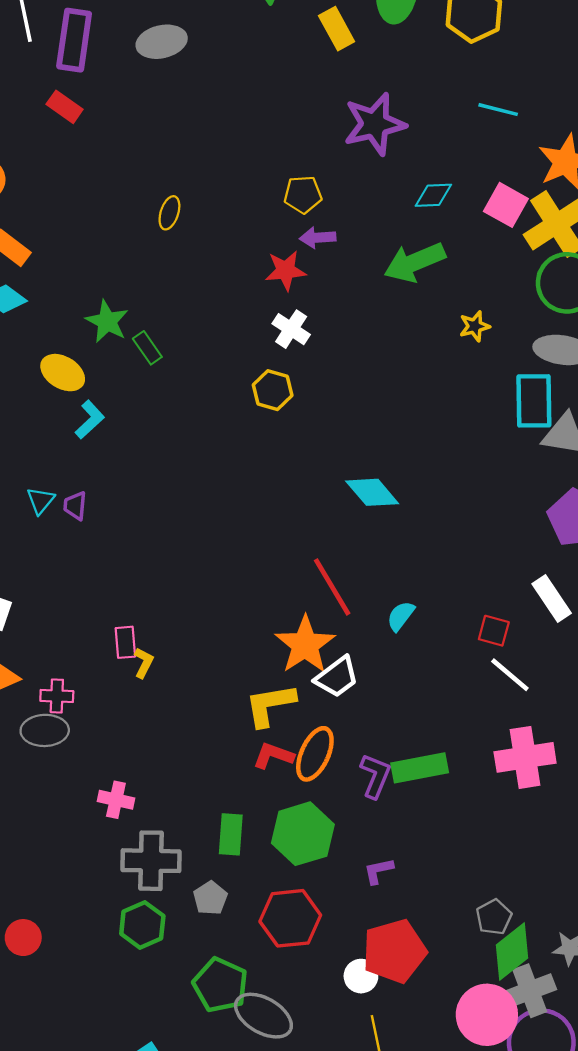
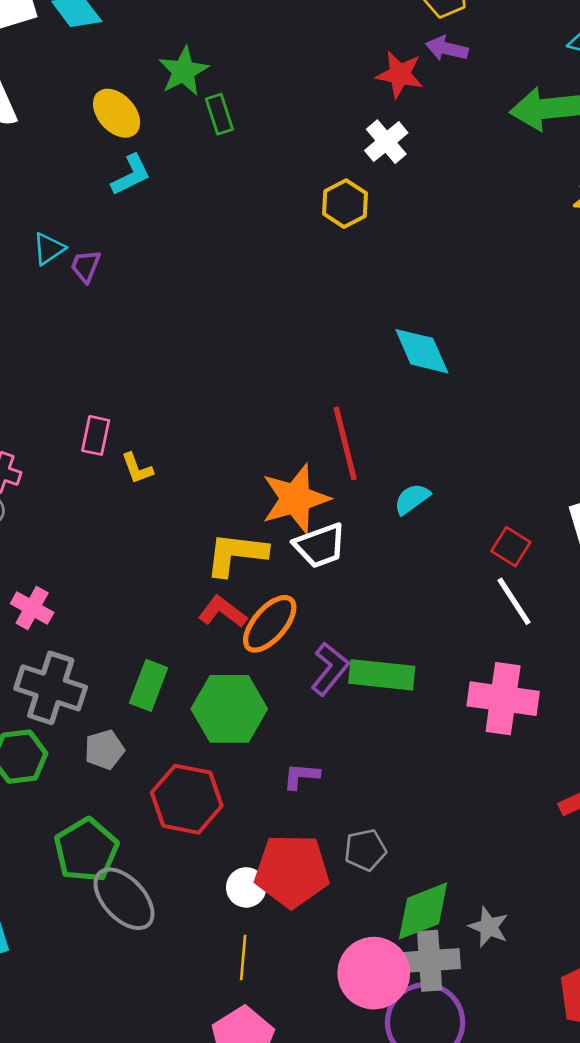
yellow L-shape: (144, 663) -> (137, 468), moved, turned 116
gray pentagon: (494, 917) -> (365, 850), moved

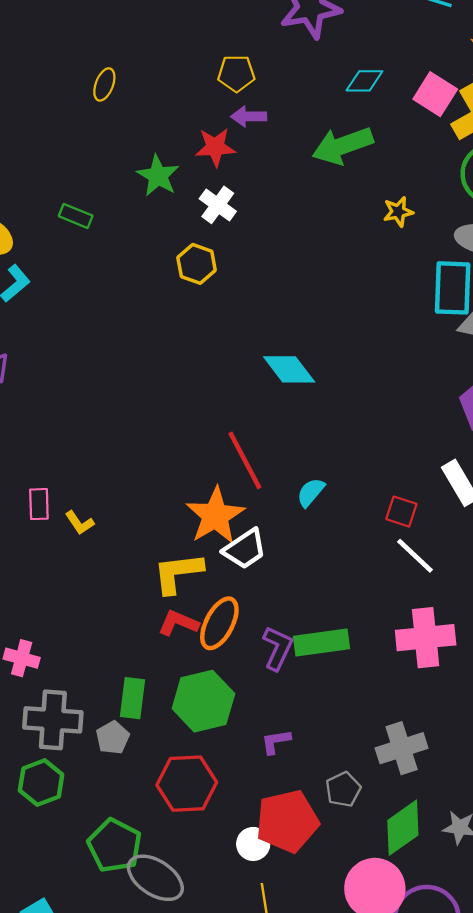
green star: (183, 71) -> (158, 176), moved
green rectangle: (219, 114) -> (76, 216), turned -36
gray pentagon: (104, 750) -> (113, 738), moved
gray cross: (430, 961) -> (402, 748), moved

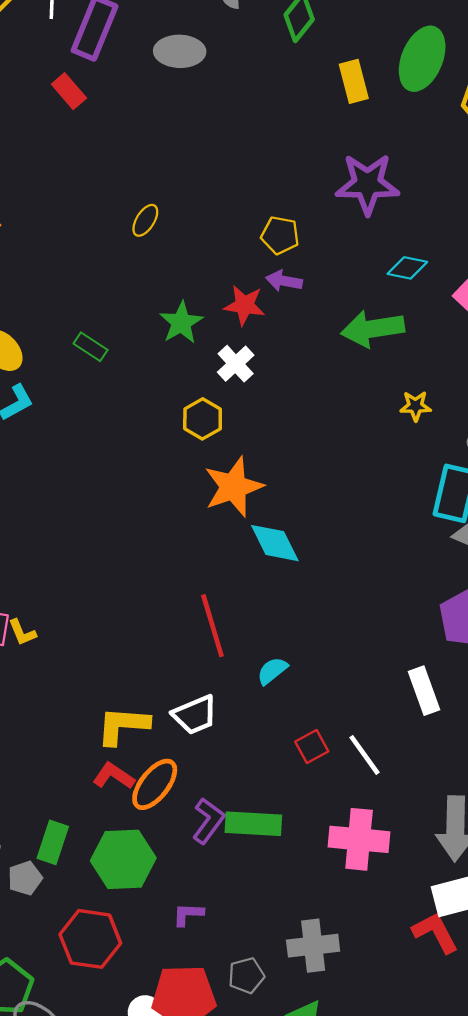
red square: (401, 512) -> (312, 747), moved, turned 32
orange star: (215, 516) -> (233, 487), moved
yellow L-shape: (79, 523) -> (22, 632), moved

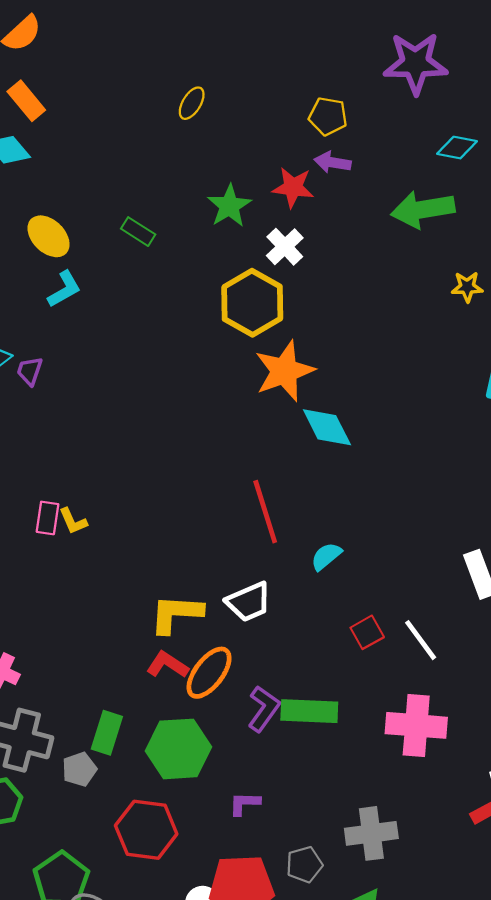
yellow hexagon: (203, 419) -> (252, 303), size x1.6

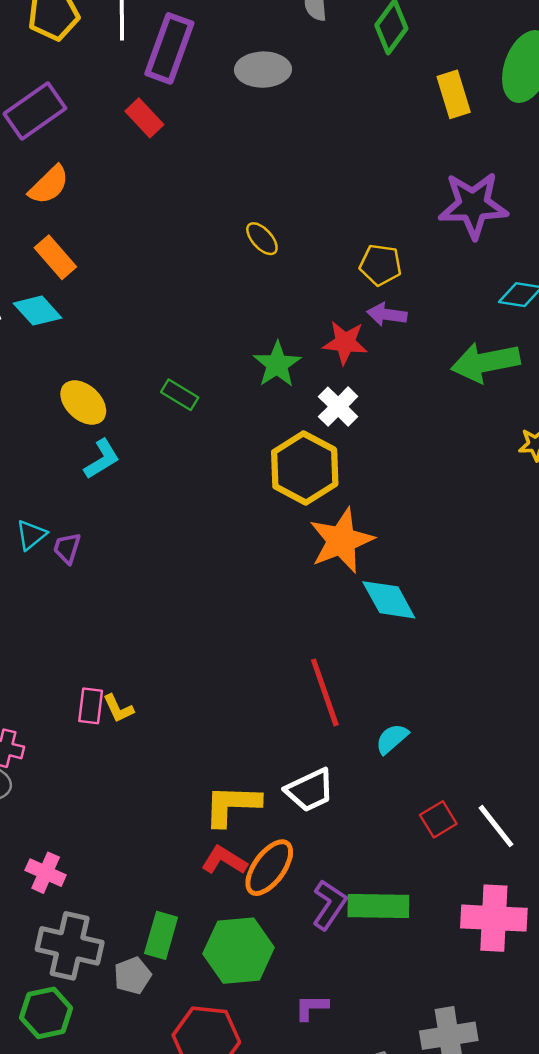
yellow ellipse: (192, 103) -> (262, 239), moved, turned -72

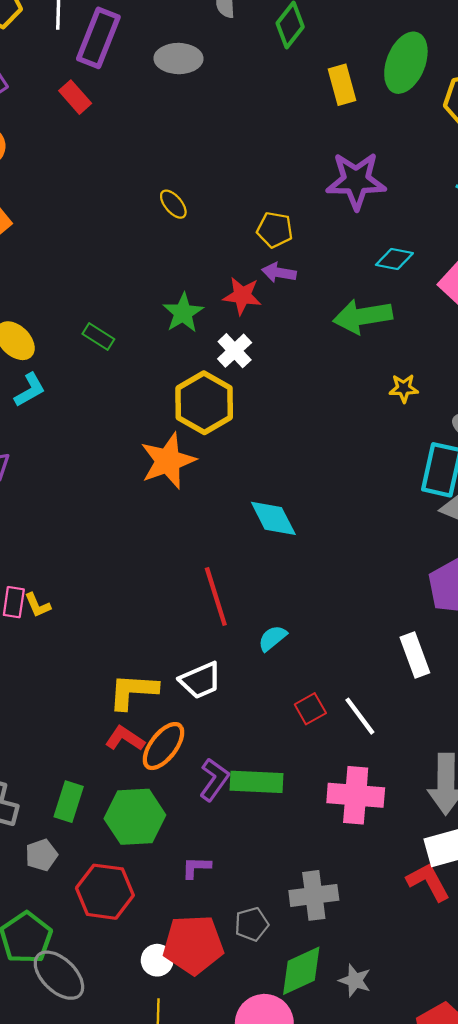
orange star: (341, 541) -> (168, 461), moved
gray pentagon: (133, 976) -> (41, 855), moved

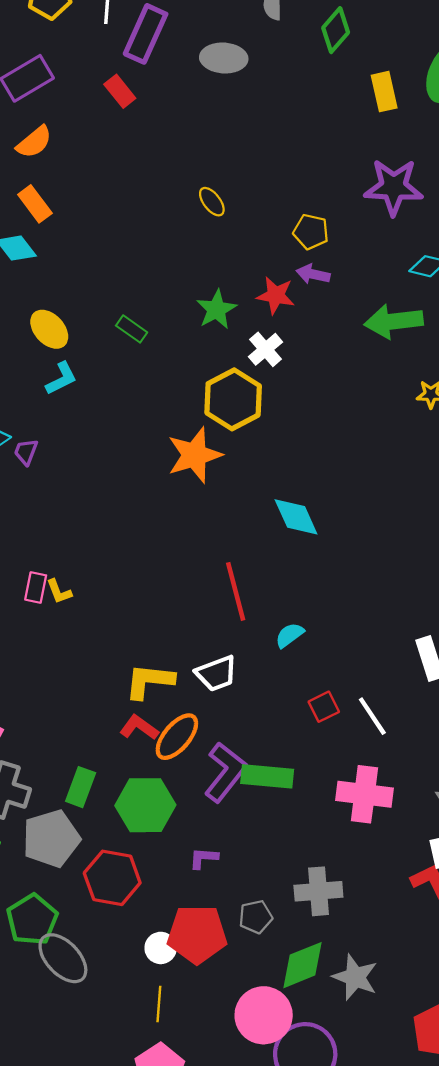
purple L-shape: (214, 780) -> (225, 772), size x1.4
gray pentagon: (41, 855) -> (51, 839), size x1.8
gray star: (355, 980) -> (355, 977), size x1.4

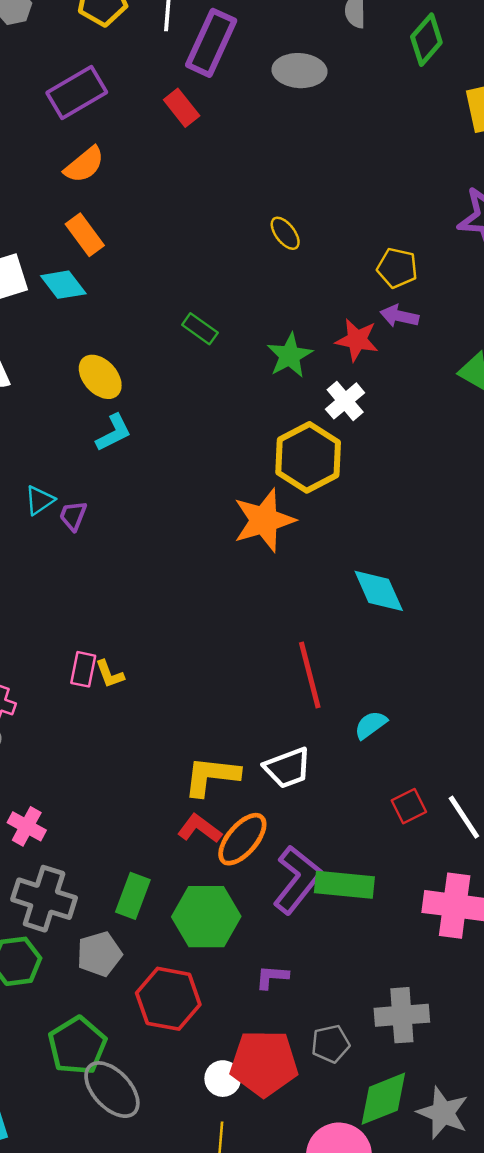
green rectangle: (132, 329) -> (200, 329), moved
gray pentagon: (51, 839) -> (99, 954), size x0.7

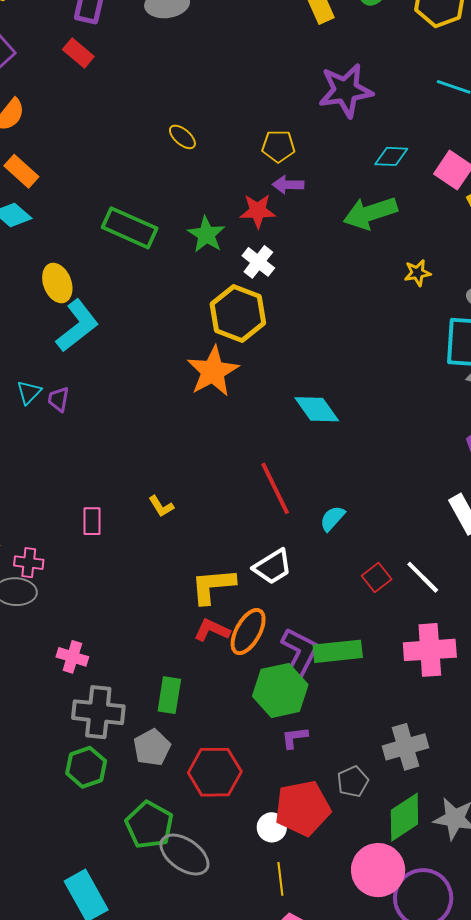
green rectangle: (200, 329) -> (130, 228), size x1.8
yellow ellipse: (100, 377) -> (57, 283), turned 33
cyan L-shape: (114, 433) -> (77, 326), size x1.6
yellow L-shape: (110, 674) -> (161, 506), moved
green hexagon: (206, 917) -> (280, 690), moved

